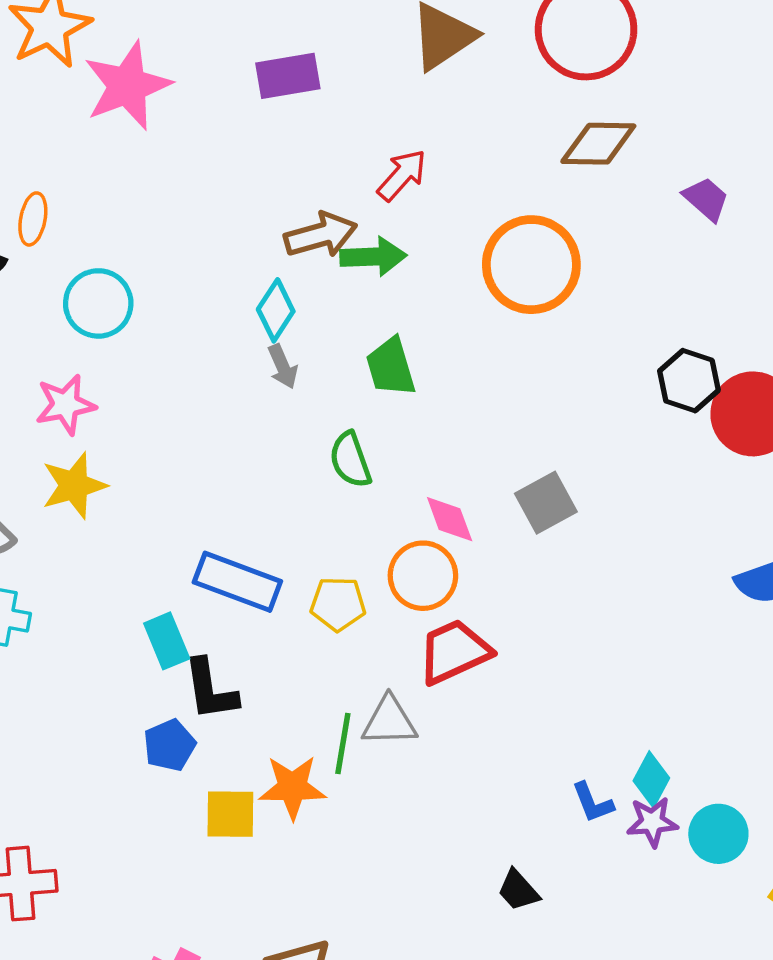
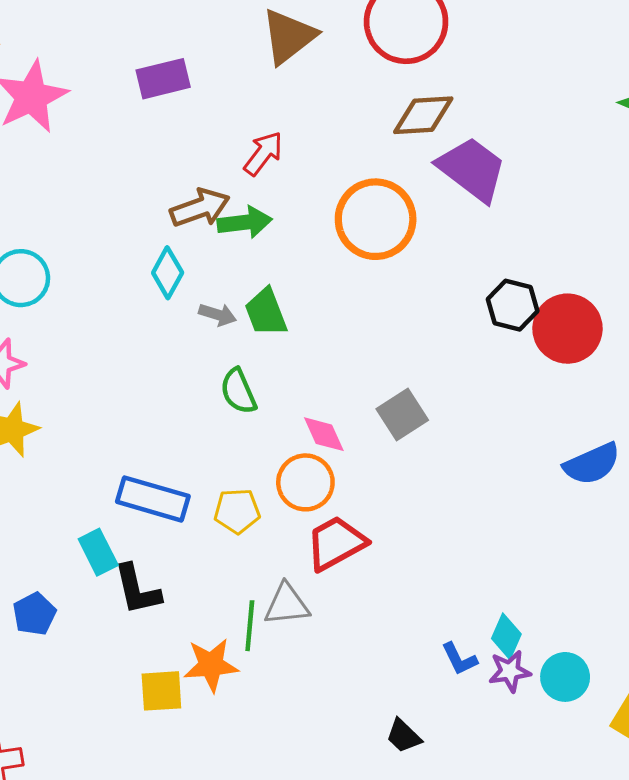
purple trapezoid: (706, 199) -> (472, 169), moved, size x1.8
gray arrow: (283, 367) -> (218, 315), moved, turned -45
blue pentagon: (170, 745) -> (34, 614), moved

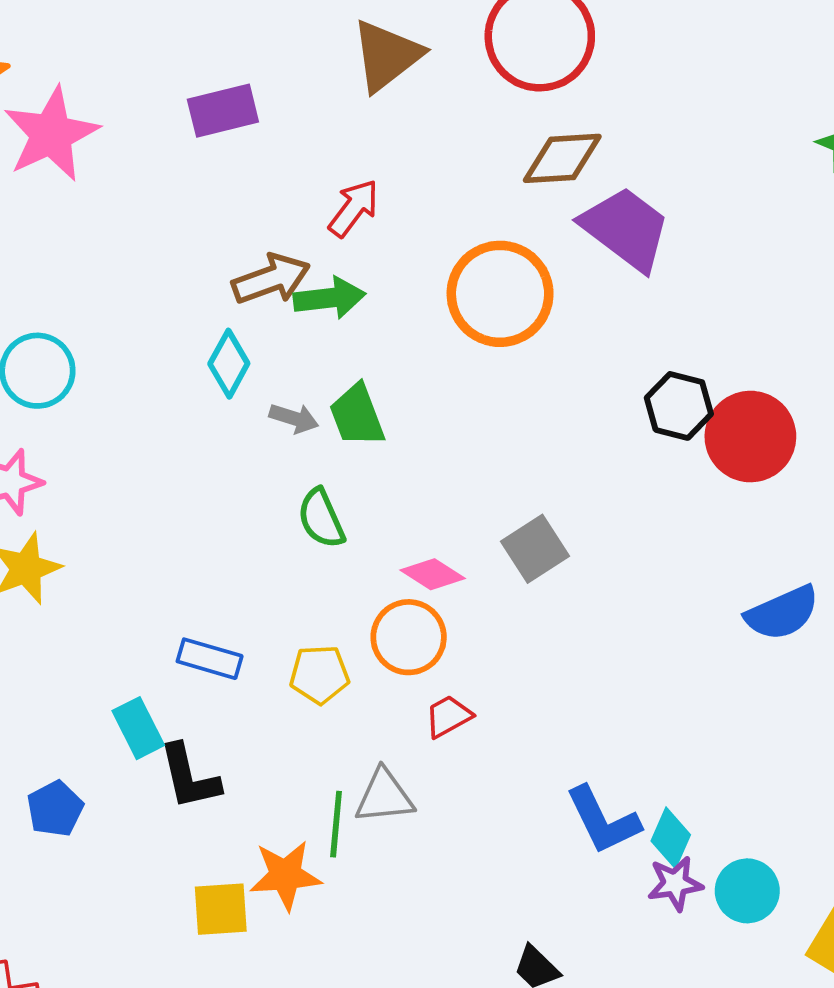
pink diamond: (324, 434) -> (433, 574), turned -33
blue rectangle: (153, 499) -> (210, 659), size x0.7
red trapezoid: (336, 543) -> (448, 716), size x0.6
blue L-shape: (459, 659) -> (603, 820), moved, size x1.6

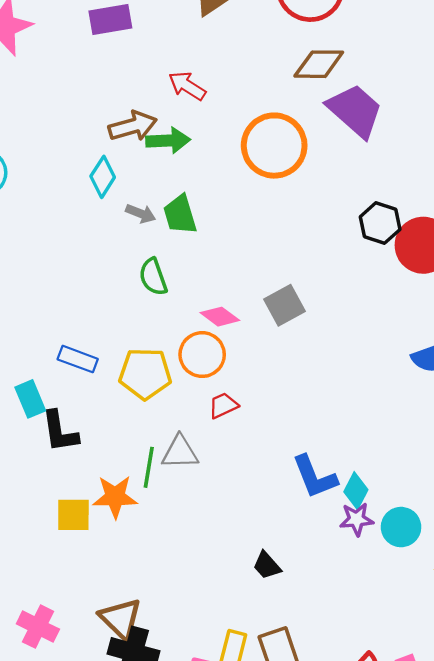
red arrow: (354, 208) -> (187, 86), turned -99
yellow pentagon: (319, 674) -> (145, 374), size x1.4

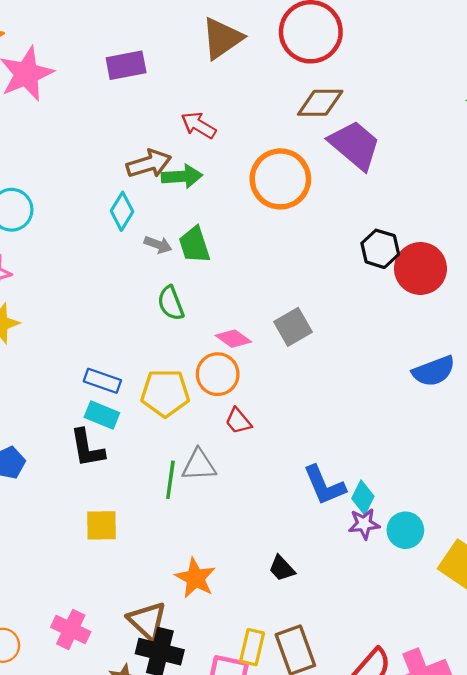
cyan rectangle: (30, 399) -> (102, 415), moved, turned -44
red trapezoid: (223, 405) -> (238, 421), turned -104
orange star: (115, 497) -> (195, 578), moved, turned 30

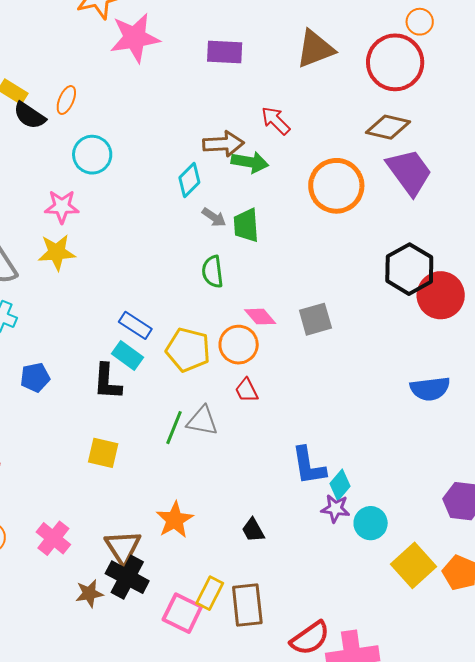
black hexagon: (380, 249) -> (409, 269), size x1.4

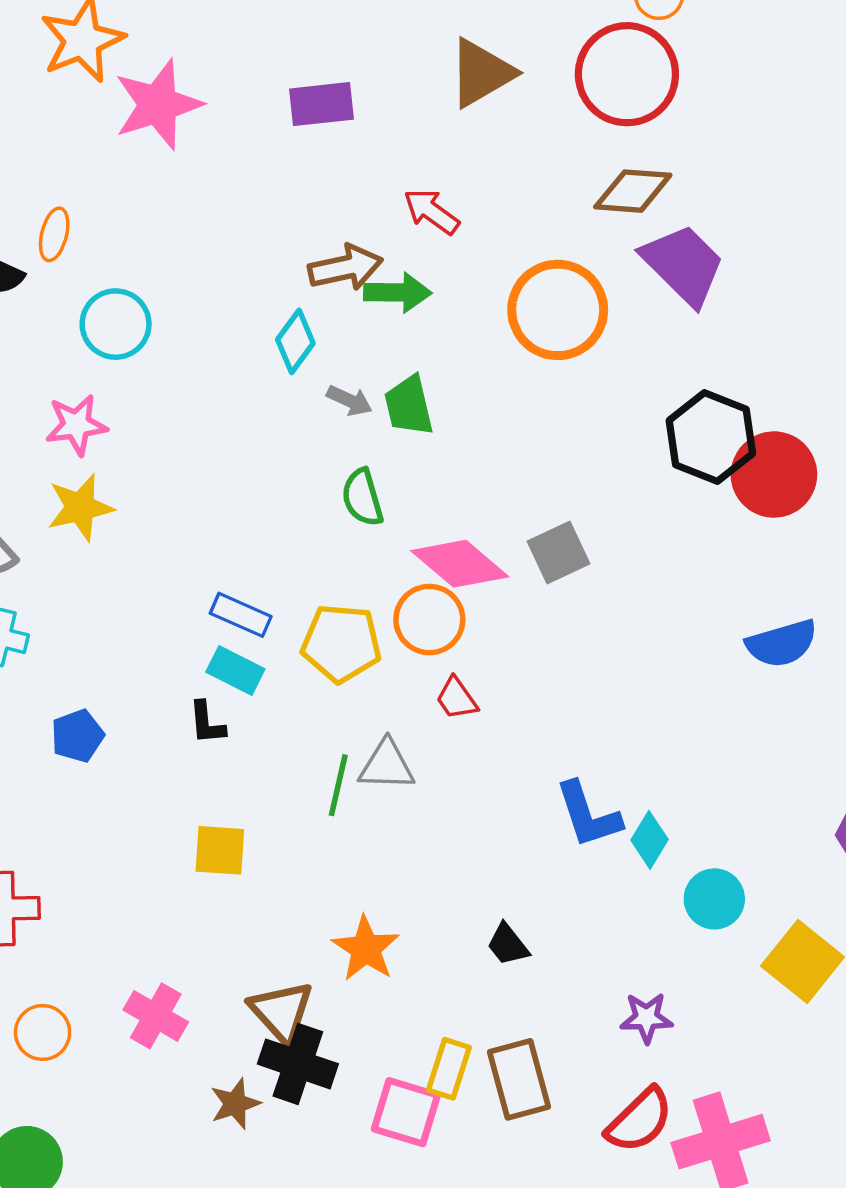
pink diamond: (260, 317) -> (460, 564), size x1.6
black L-shape: (107, 382) -> (207, 723), size x0.7
purple star: (335, 509) -> (646, 1018), moved

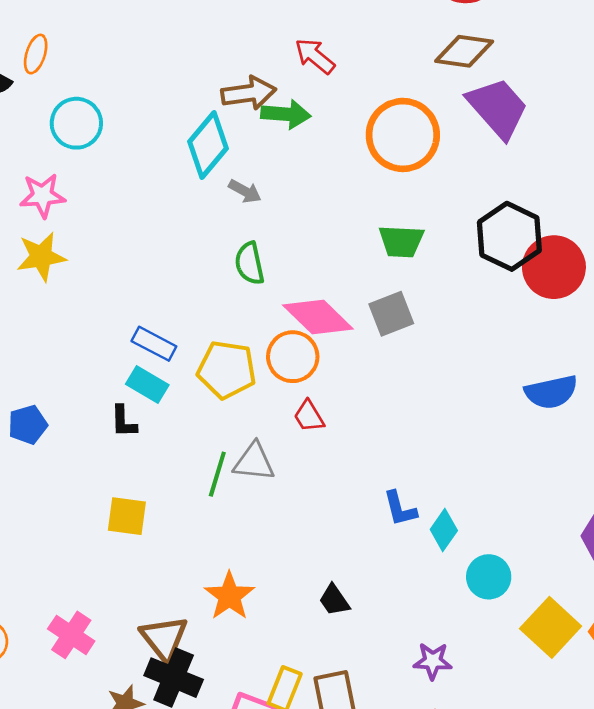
cyan diamond: (295, 341) -> (208, 145), size x1.4
green trapezoid: (409, 406) -> (401, 241), moved, turned -78
blue L-shape: (588, 815) -> (400, 509), size x0.7

